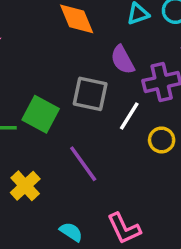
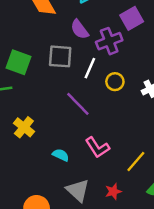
green square: (41, 114) -> (18, 62), moved
purple line: (83, 164) -> (78, 104), moved

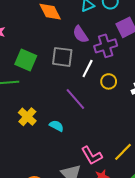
pink L-shape: (97, 147) -> (92, 156), moved
cyan semicircle: (61, 155) -> (57, 126), moved

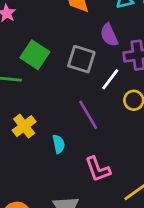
cyan semicircle: (57, 126) -> (59, 144), turned 40
pink L-shape: (92, 156) -> (98, 169), moved

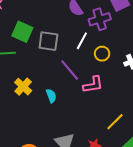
gray square: (81, 59) -> (48, 41), moved
pink L-shape: (98, 169) -> (93, 85), moved, turned -70

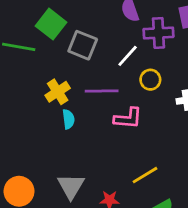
purple line: (70, 70) -> (102, 91), turned -65
yellow cross: (23, 87) -> (58, 92), moved

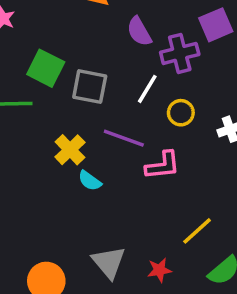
purple line: (102, 91) -> (124, 138), turned 32
cyan semicircle: (68, 119) -> (90, 181), turned 144

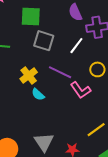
green square: (46, 68) -> (31, 16), moved, turned -30
yellow circle: (181, 113) -> (97, 69), moved
pink L-shape: (163, 165) -> (81, 90), turned 55

